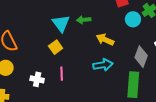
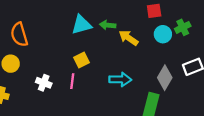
cyan triangle: (61, 23) -> (81, 25), turned 42
yellow arrow: (105, 40) -> (128, 38), moved
yellow square: (56, 47) -> (82, 60), moved

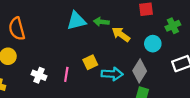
cyan circle: (163, 34) -> (153, 44), moved
yellow square: (82, 60) -> (90, 62), moved
gray diamond: (165, 78) -> (140, 71), moved

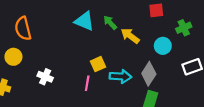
cyan triangle: (76, 21) -> (84, 21), turned 36
green arrow: (101, 22) -> (110, 23), turned 40
pink line: (66, 74) -> (87, 83), moved

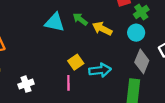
green cross: (184, 28) -> (141, 12), moved
gray diamond: (149, 74) -> (142, 61), moved
white cross: (45, 77) -> (26, 84), turned -32

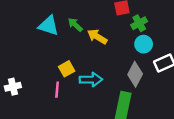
cyan circle: (136, 33) -> (144, 44), moved

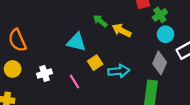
cyan triangle: (49, 26) -> (76, 42), moved
white cross: (13, 87) -> (45, 74), moved
pink line: (57, 90) -> (75, 81), moved, turned -32

